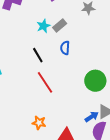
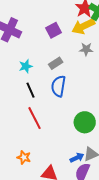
cyan star: (43, 26) -> (26, 66), moved
blue semicircle: (65, 48) -> (58, 86), size x1.5

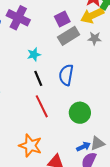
gray rectangle: (56, 63) -> (69, 36), moved, size x1.5
green circle: (85, 122) -> (80, 113), moved
orange star: (24, 157) -> (30, 146), size x1.6

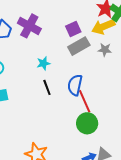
red line: (42, 106) -> (85, 101), moved

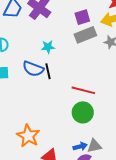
blue semicircle: (75, 85) -> (33, 69), moved, turned -90
red line: (85, 101) -> (83, 90), turned -60

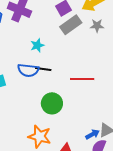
black line: (48, 71) -> (43, 69), turned -56
green circle: (83, 112) -> (52, 103), moved

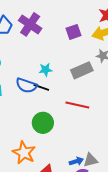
gray rectangle: (71, 25) -> (82, 70), moved
cyan star: (37, 45) -> (46, 70), moved

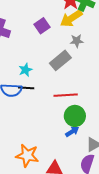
green circle: (43, 123) -> (75, 116), moved
blue arrow: (76, 161) -> (72, 132), moved

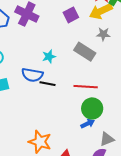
gray rectangle: (60, 60) -> (85, 52), turned 65
black line: (26, 88) -> (48, 84), moved

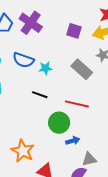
purple square: (71, 15) -> (74, 31), turned 35
blue semicircle: (32, 75) -> (23, 60), moved
green circle: (92, 108) -> (59, 123), moved

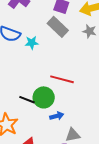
gray rectangle: (82, 69) -> (58, 27), moved
black line: (40, 95) -> (27, 100), moved

